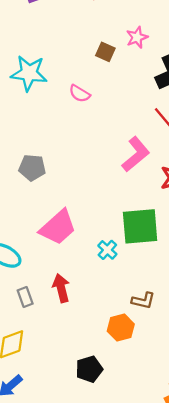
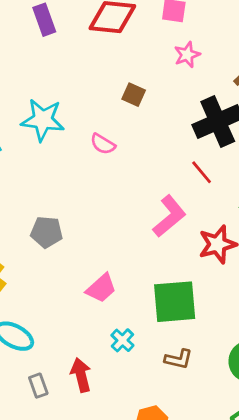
pink star: (137, 37) -> (187, 55), moved
pink trapezoid: (58, 227) -> (101, 288), moved, size x0.7
cyan cross: (107, 250) -> (122, 340), moved
brown L-shape: (143, 301) -> (179, 359), moved

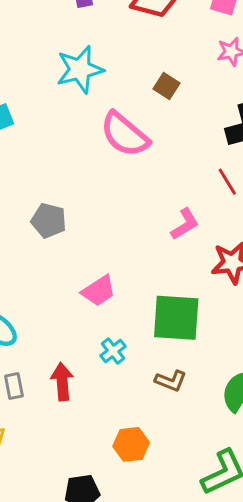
cyan star: (43, 120) -> (80, 69), moved, turned -30
pink semicircle: (103, 144) -> (125, 134), size x1.8
pink L-shape: (169, 216) -> (185, 224), size x0.7

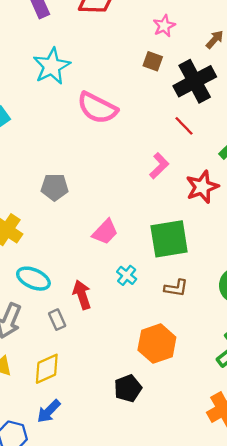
brown square: (166, 86) -> (153, 61), moved
red arrow: (62, 382) -> (82, 295), moved
orange hexagon: (131, 444) -> (157, 344), size x1.4

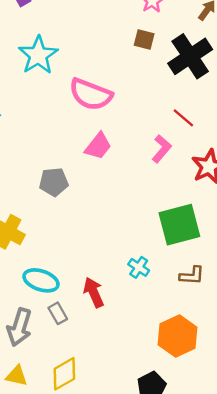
red line: (184, 126) -> (183, 118), moved
pink trapezoid: (105, 232) -> (98, 146), moved
gray rectangle: (57, 320) -> (58, 313), moved

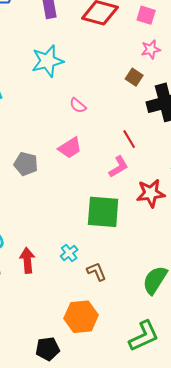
pink semicircle: (91, 94) -> (78, 105), size x0.5
red line: (183, 118) -> (129, 139), moved
green square: (179, 225) -> (103, 212), moved
brown L-shape: (192, 276) -> (96, 272), moved, turned -135

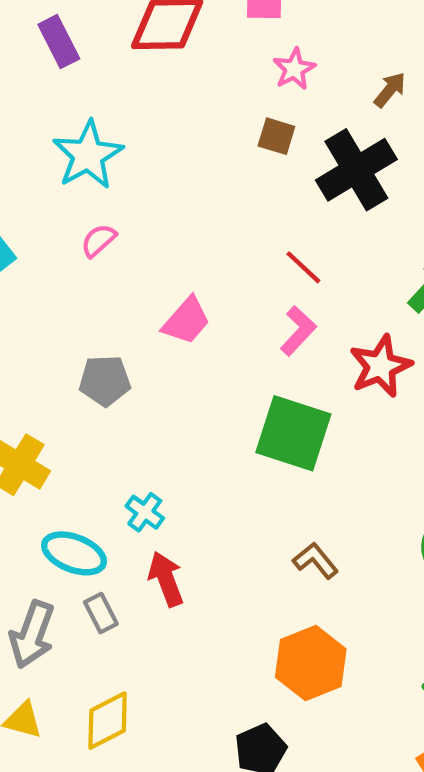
pink semicircle: (78, 105) -> (98, 240), moved, turned 114
green square: (103, 212) -> (293, 433), turned 30
cyan cross: (69, 253) -> (145, 512), moved

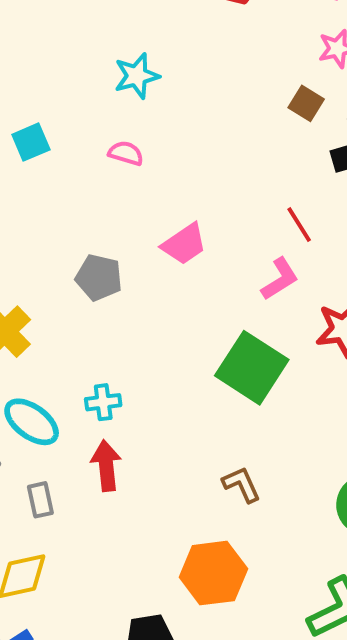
cyan star: (88, 155) -> (137, 76), size x0.7
pink semicircle: (98, 240) -> (126, 153), turned 44
cyan cross: (145, 512) -> (103, 402), turned 32
gray rectangle: (101, 613) -> (40, 500), moved

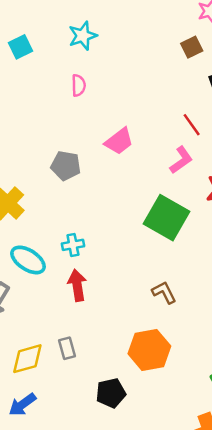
brown square: (306, 103) -> (192, 47), turned 35
cyan square: (31, 142) -> (21, 47), moved
pink semicircle: (126, 153) -> (79, 85), turned 75
gray rectangle: (40, 500) -> (67, 348), moved

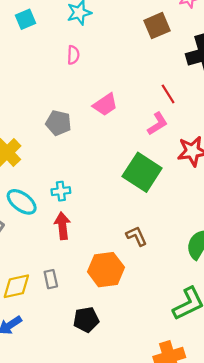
brown square: (192, 47) -> (157, 26), moved, size x1.4
orange hexagon: (149, 350) -> (106, 270), moved

